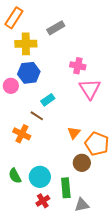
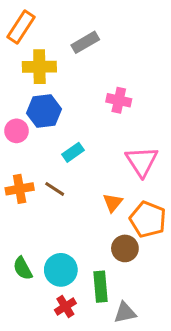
pink triangle: (90, 89) -> (142, 161), moved
brown line: (37, 116) -> (55, 189), moved
orange cross: (22, 134) -> (20, 189), moved, turned -36

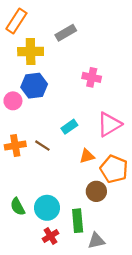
cyan rectangle: (73, 152) -> (69, 127), moved
pink triangle: (142, 161) -> (109, 124), turned 32
orange triangle: (113, 203) -> (87, 156), turned 35

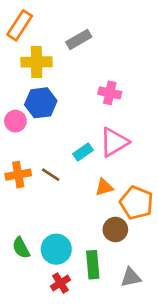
pink triangle: (109, 124) -> (114, 142), moved
gray triangle: (96, 241) -> (131, 277), moved

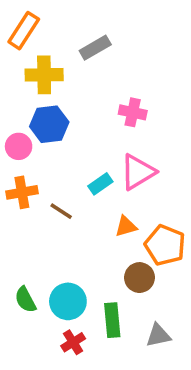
orange cross: (18, 175) -> (22, 192), moved

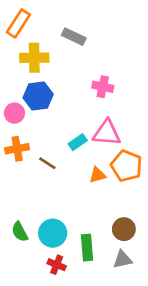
gray rectangle: (95, 48) -> (74, 37), turned 55
pink triangle: (138, 172) -> (107, 133), turned 36
orange pentagon: (165, 245) -> (127, 166), moved
brown circle: (139, 278) -> (124, 229), moved
red cross: (73, 342) -> (57, 265), turned -36

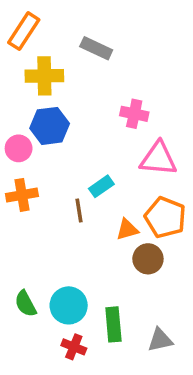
pink triangle: (107, 133) -> (158, 159), moved
brown line: (47, 163) -> (79, 211), moved, turned 48
brown circle: (124, 229) -> (148, 259), moved

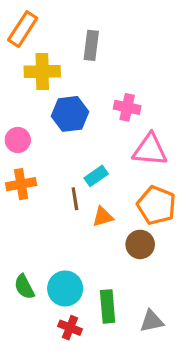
gray rectangle: (96, 48) -> (91, 45), turned 72
blue hexagon: (50, 126) -> (70, 114), moved
orange triangle: (127, 229) -> (103, 217), moved

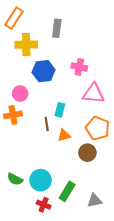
pink circle: (18, 140) -> (20, 94), moved
cyan rectangle: (96, 176) -> (60, 110), turned -40
green semicircle: (24, 287) -> (15, 179), turned -35
green rectangle: (108, 306) -> (67, 191), turned 36

